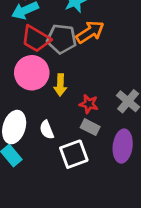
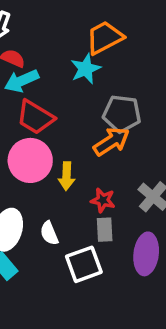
orange arrow: (90, 32) -> (112, 141), moved
gray pentagon: (62, 39) -> (122, 114), moved
gray rectangle: (90, 127) -> (105, 230), turned 60

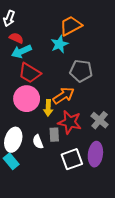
orange arrow: (112, 141) -> (64, 96), moved
red star: (103, 200) -> (70, 122), size x1.6
gray rectangle: (105, 230) -> (54, 135), moved
white square: (84, 264) -> (72, 159), moved

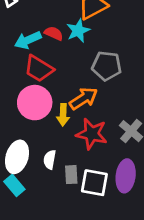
red semicircle: (16, 38) -> (54, 33), moved
gray rectangle: (54, 135) -> (71, 175), moved
white semicircle: (38, 142) -> (50, 160), turned 32
white square: (72, 159) -> (94, 183), turned 30

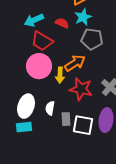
cyan star: (78, 31) -> (83, 17), moved
red semicircle: (54, 33) -> (62, 23), moved
cyan rectangle: (14, 185) -> (24, 127), turned -56

